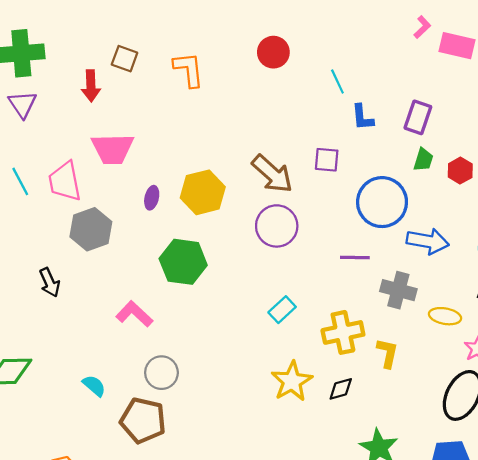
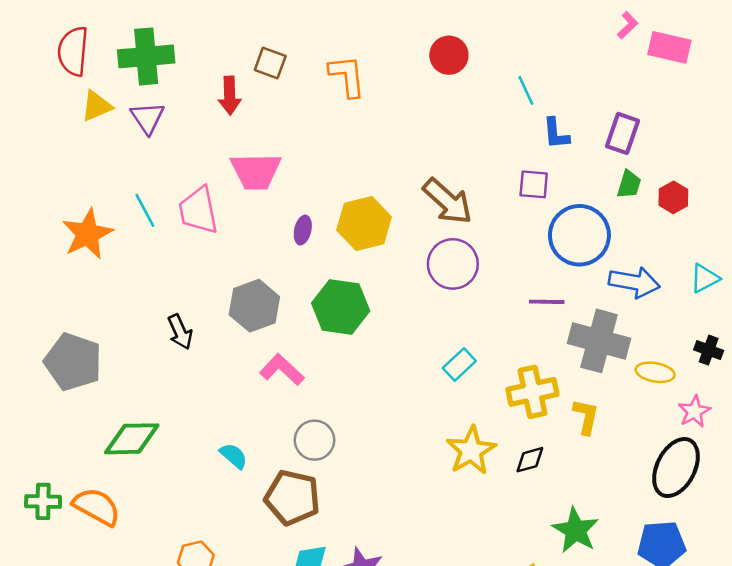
purple square: (327, 160) -> (534, 184), moved
gray hexagon: (91, 229) -> (254, 306), moved
gray cross: (398, 290) -> (599, 341), size x1.4

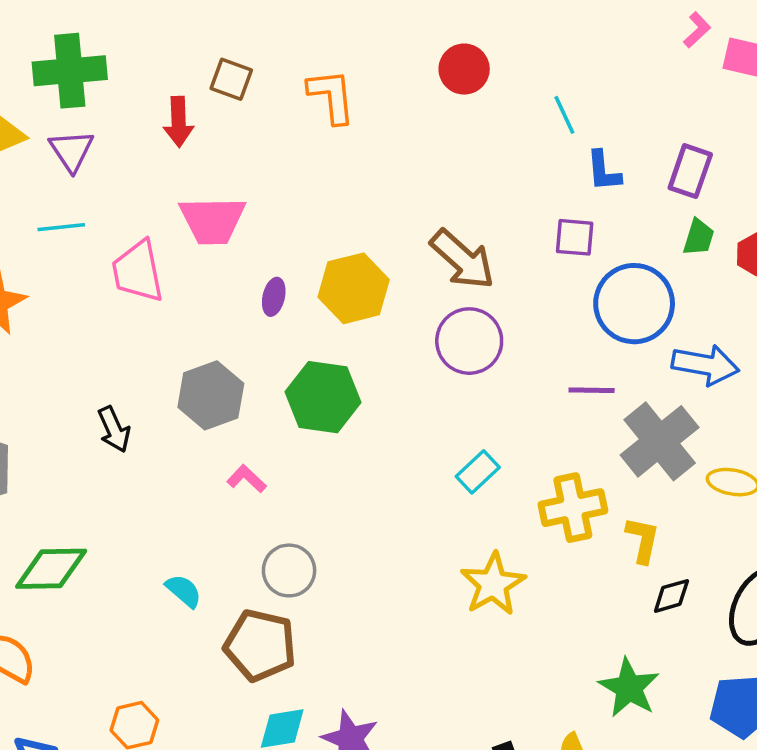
cyan line: (145, 210) -> (61, 227), moved, turned -68
gray cross: (599, 341) -> (660, 441), turned 36
pink L-shape: (282, 370) -> (247, 479), size x0.7
black diamond: (530, 460) -> (671, 596), moved

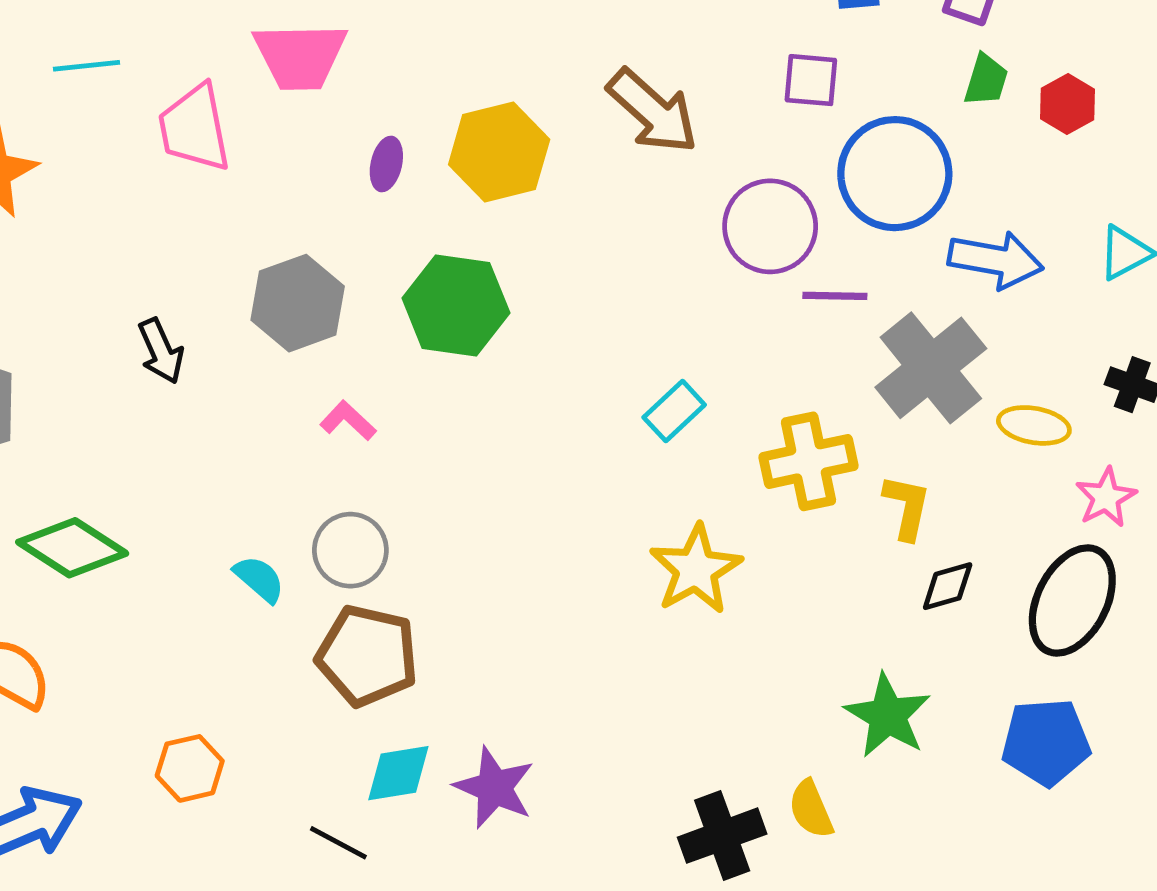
purple circle: (469, 341) -> (770, 226), moved
green diamond: (51, 569) -> (72, 548), turned 34
gray circle: (289, 570) -> (350, 550), moved

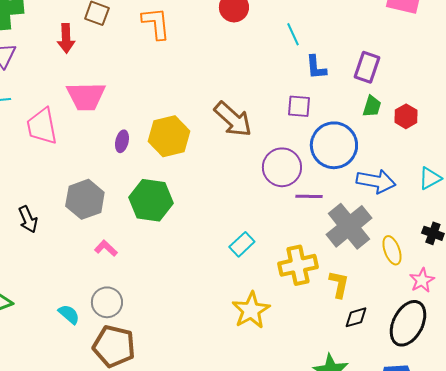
yellow ellipse: (1034, 425) -> (392, 250), turned 60

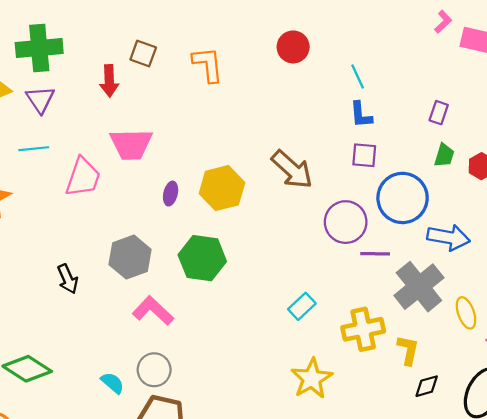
blue L-shape: (316, 67) -> (361, 115), moved
purple rectangle: (367, 67) -> (439, 113), size x0.7
pink trapezoid: (42, 126) -> (83, 177), turned -150
pink L-shape: (106, 248) -> (153, 311), size x1.6

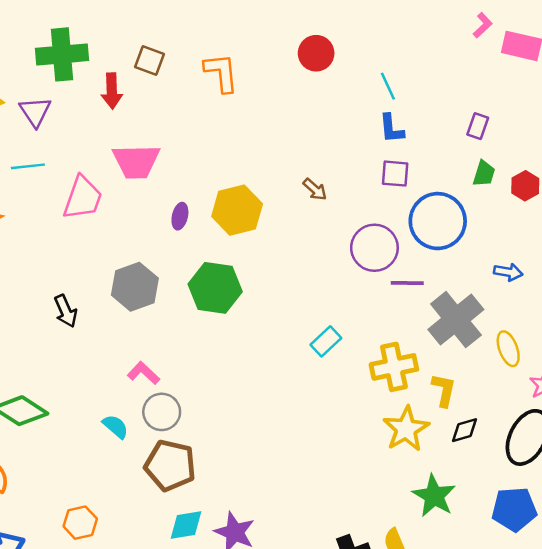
green cross: (39, 48) -> (62, 54), moved
brown arrow: (292, 169) -> (315, 189), size x0.5
blue arrow: (449, 237) -> (508, 272), moved, size x0.6
pink L-shape: (153, 311) -> (143, 373), moved, size x0.7
yellow star: (312, 379) -> (406, 429), moved

